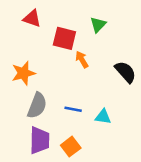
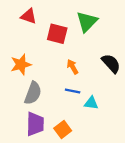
green triangle: (98, 25) -> (87, 22), size x1.5
orange arrow: (82, 59) -> (73, 67), moved
blue line: (73, 109) -> (73, 91), moved

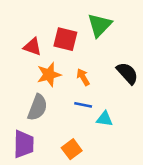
red triangle: (29, 16) -> (32, 47), moved
orange star: (21, 65) -> (49, 75), moved
purple trapezoid: (35, 124) -> (24, 144), moved

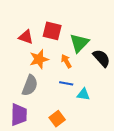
green triangle: (100, 25) -> (79, 43), moved

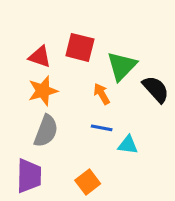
orange star: (39, 59) -> (43, 91), moved

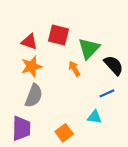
blue line: (102, 128) -> (107, 93), moved, turned -35
cyan triangle: (128, 145) -> (95, 117), moved

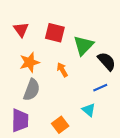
red triangle: (29, 42) -> (21, 30), moved, turned 35
orange arrow: (74, 69) -> (62, 70), moved
cyan triangle: (95, 117) -> (89, 110), turned 32

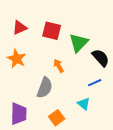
red triangle: (21, 30) -> (20, 28), turned 42
orange star: (30, 62) -> (17, 59), moved, turned -30
gray semicircle: (32, 90) -> (45, 88), moved

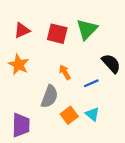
green triangle: (79, 43) -> (87, 29), moved
blue line: (95, 83) -> (91, 83), moved
orange square: (57, 118) -> (69, 115), moved

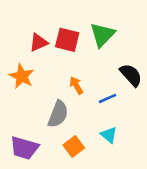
red triangle: (22, 30) -> (39, 42), moved
orange square: (69, 115) -> (74, 147), moved
purple trapezoid: (21, 125) -> (24, 148), turned 105

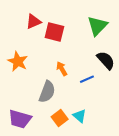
green triangle: (102, 35) -> (97, 26), moved
red triangle: (39, 42) -> (33, 22), moved
cyan triangle: (109, 135) -> (80, 116), moved

